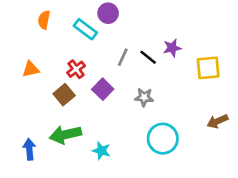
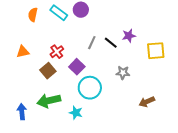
cyan rectangle: (85, 29) -> (59, 13), moved
gray star: (144, 97) -> (123, 73), moved
brown arrow: (217, 121) -> (147, 102), moved
cyan circle: (163, 139) -> (90, 88), moved

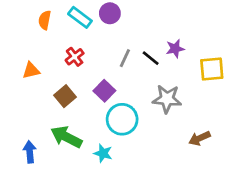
red cross: (57, 52) -> (75, 57), moved
gray star: (123, 73) -> (167, 99), size x1.5
green arrow: (49, 101) -> (66, 137), turned 40

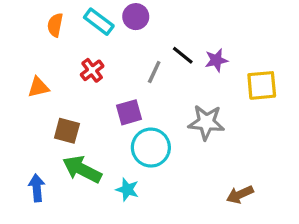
black line: (151, 58) -> (183, 55), moved
purple square: (104, 91) -> (129, 112), turned 30
brown square: (65, 96) -> (67, 131), moved, turned -35
brown arrow: (200, 138) -> (240, 195), moved

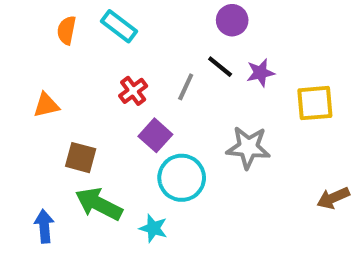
purple circle: (136, 17) -> (232, 20), moved
red cross: (92, 70) -> (133, 91), moved
purple square: (129, 112) -> (155, 135), turned -32
brown arrow: (240, 195) -> (333, 198), moved

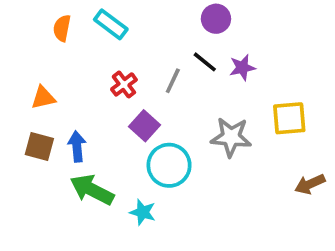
yellow square: (315, 103) -> (289, 118), moved
brown square: (81, 158) -> (39, 146), moved
blue arrow: (44, 226) -> (77, 146), moved

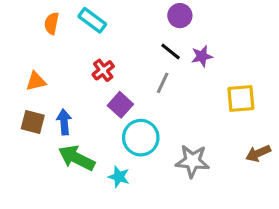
gray line: (173, 81) -> (163, 83), moved
gray star: (231, 137) -> (192, 161), moved

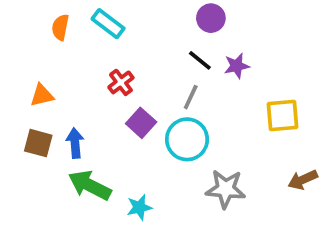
cyan circle: (141, 138) -> (187, 139), moved
cyan star: (119, 177) -> (139, 207), turned -30

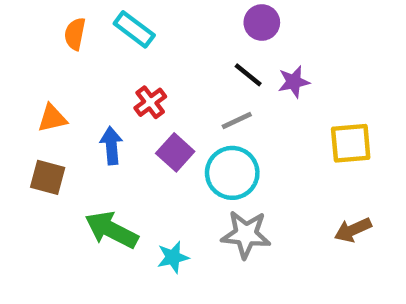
gray line: (191, 97) -> (237, 120), turned 40
blue arrow: (75, 143) -> (111, 146), moved
brown arrow: (303, 180) -> (353, 230), moved
gray star: (226, 189) -> (246, 234), moved

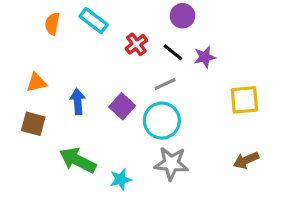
red cross: (150, 102) -> (136, 44), moved

